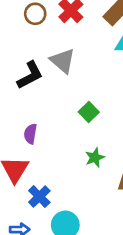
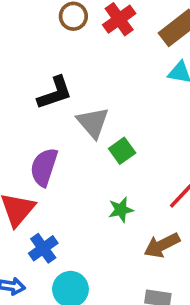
gray triangle: (63, 61) -> (93, 123), moved
purple semicircle: (30, 134) -> (44, 167), size x1.5

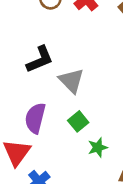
green square: (122, 151) -> (78, 121), moved

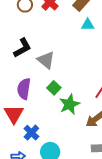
green star: (98, 147) -> (69, 104), size x1.5

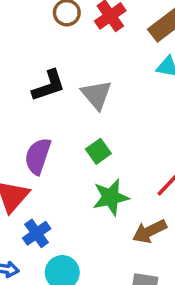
gray triangle: (46, 60) -> (96, 95), moved
green square: (54, 88) -> (98, 151), moved

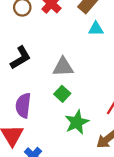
gray triangle: (96, 95) -> (63, 67), moved, turned -40

